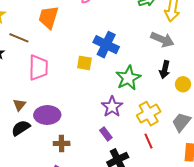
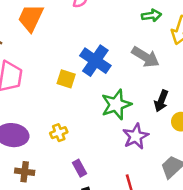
gray arrow: (162, 40) -> (145, 57), moved
purple star: (112, 107) -> (136, 136), moved
yellow cross: (149, 114) -> (59, 133), moved, size x0.6

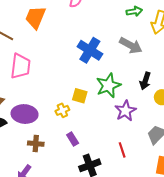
yellow square: (66, 79) -> (80, 96), moved
purple rectangle: (80, 168) -> (73, 139), moved

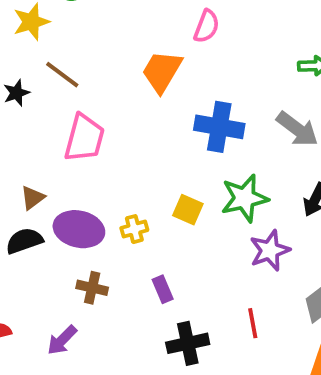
orange trapezoid: (35, 17) -> (162, 71), moved
blue cross: (90, 50) -> (219, 127), turned -30
yellow cross: (62, 110) -> (134, 229), moved

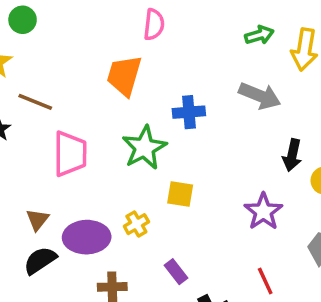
blue cross: (219, 127) -> (189, 112), size x0.7
green star: (244, 198) -> (144, 148), moved

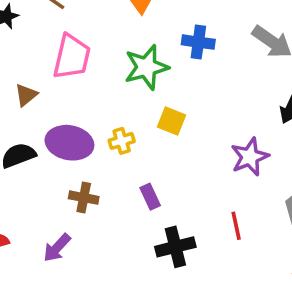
brown triangle: (37, 220) -> (26, 95), moved

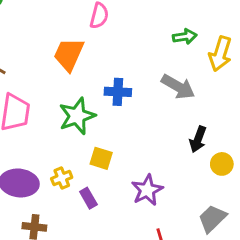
purple star: (250, 157) -> (147, 190), moved
purple rectangle: (150, 197) -> (88, 198), moved

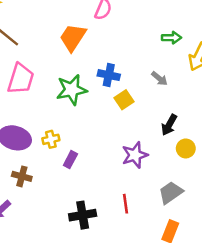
gray arrow: (178, 87) -> (159, 79), size x0.6
yellow square: (101, 158) -> (124, 100), moved, turned 30
purple star: (147, 190) -> (135, 155), moved
purple rectangle: (88, 198) -> (70, 160), turned 49

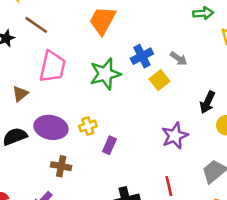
blue cross: (109, 75) -> (142, 56), turned -35
gray arrow: (159, 79) -> (179, 59), moved

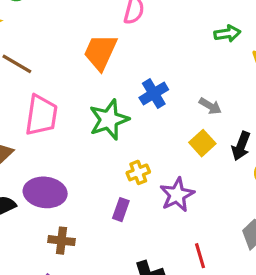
gray arrow: (179, 59) -> (210, 106), moved
yellow square: (159, 80) -> (202, 143), moved
yellow cross: (88, 126) -> (138, 172), moved
purple star: (175, 136) -> (177, 195), moved

